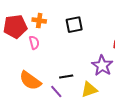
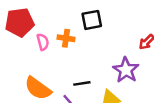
orange cross: (39, 21) -> (66, 38), moved

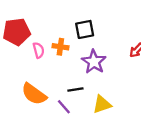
purple star: (126, 70) -> (94, 62), moved

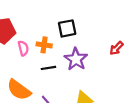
black line: (75, 89) -> (48, 68), moved

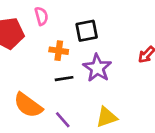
pink semicircle: (23, 48) -> (41, 16), moved

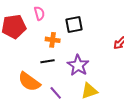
purple star: (97, 68) -> (78, 65), moved
black line: (64, 79) -> (48, 61), moved

